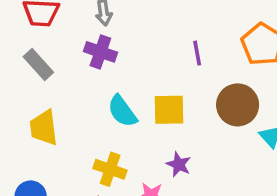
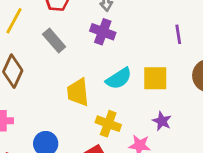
cyan semicircle: (122, 111) -> (119, 78), turned -88
yellow trapezoid: (44, 128) -> (78, 92), moved

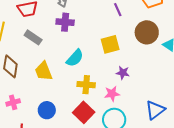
cyan semicircle: (119, 78) -> (75, 58), moved
yellow trapezoid: (78, 92) -> (44, 71), moved

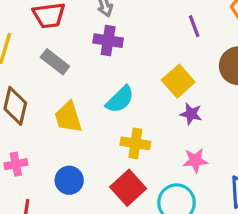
yellow square: (110, 44) -> (178, 81), turned -30
purple star: (123, 73) -> (191, 114), moved
pink star: (112, 94) -> (195, 160), moved

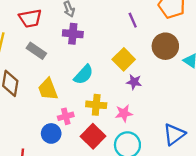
pink star: (195, 160) -> (124, 113), moved
pink cross: (16, 164) -> (66, 116), moved

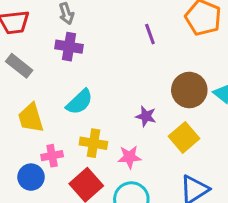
brown circle: (165, 46) -> (189, 90), moved
yellow square: (124, 59) -> (184, 137), moved

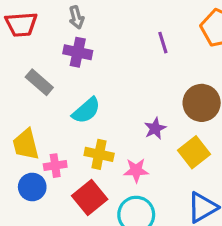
gray rectangle: (19, 66) -> (39, 82), moved
purple star: (146, 116) -> (155, 128), turned 30
yellow trapezoid: (31, 118) -> (26, 144), moved

